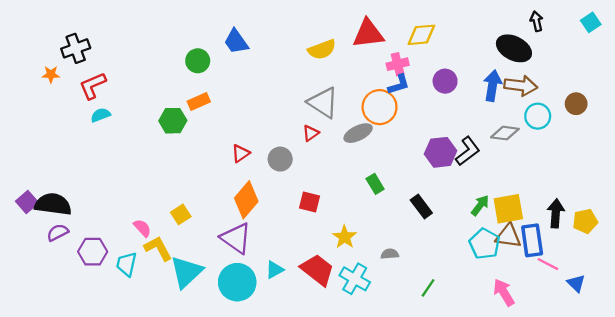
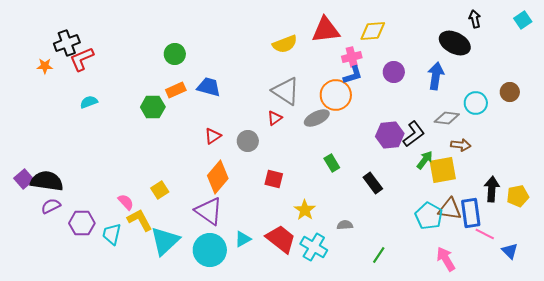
blue trapezoid: (236, 42) -> (209, 87), moved, turned 140
red L-shape: (93, 86) -> (82, 59), moved
brown arrow: (521, 86) -> (461, 145), moved, size x0.7
green arrow: (480, 205) -> (425, 160), moved
yellow square: (508, 209) -> (443, 170), moved

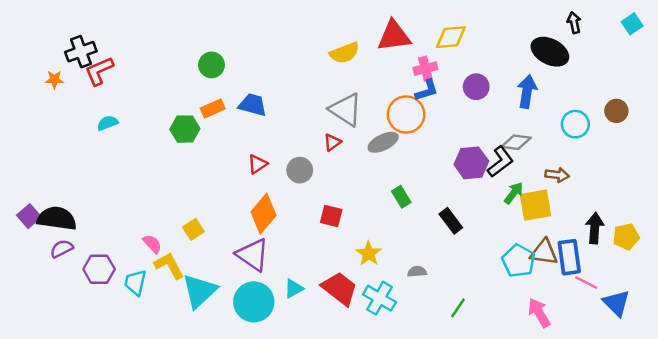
gray diamond: (447, 118) -> (516, 142), moved
blue triangle: (510, 251) -> (616, 303), size x1.4

